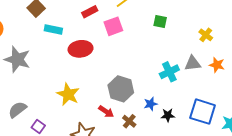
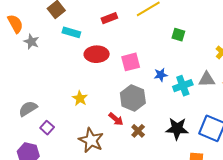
pink square: (113, 26) -> (131, 62), moved
gray star: (17, 59) -> (31, 42), moved, size x0.6
yellow star: (68, 94) -> (80, 98), size x0.7
blue star: (151, 104) -> (161, 75), moved
black star: (168, 115) -> (177, 129), size x1.6

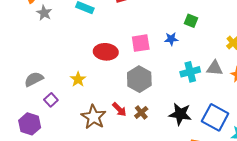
red ellipse: (97, 54) -> (106, 52), moved
blue star: (161, 75) -> (171, 39), moved
yellow star: (80, 98) -> (78, 79), moved
red arrow: (116, 119) -> (119, 109), moved

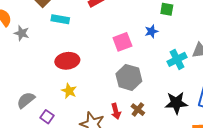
red ellipse: (106, 52) -> (67, 61), moved
red arrow: (119, 109) -> (116, 111), turned 42

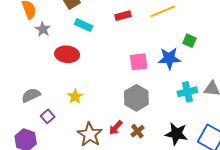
blue star: (151, 31) -> (169, 58), size x1.6
red ellipse: (67, 61) -> (67, 54), moved
red arrow: (116, 111) -> (116, 128), turned 42

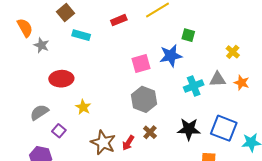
red ellipse: (67, 54) -> (61, 79), moved
red arrow: (116, 128) -> (128, 143), moved

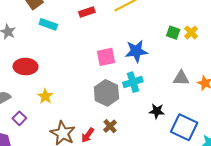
green square: (188, 35) -> (173, 33), moved
yellow cross: (233, 52) -> (191, 32), moved
cyan cross: (194, 86) -> (133, 82), moved
black star: (189, 129) -> (157, 111), moved, size x0.7

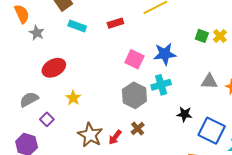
red rectangle: (87, 12) -> (115, 23), moved
pink square: (106, 57) -> (134, 59), turned 36
red ellipse: (26, 67) -> (54, 68), turned -30

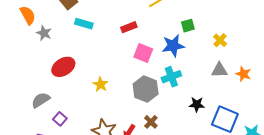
red rectangle: (115, 23) -> (129, 27), moved
green square: (202, 36) -> (188, 26), moved, turned -32
yellow cross: (220, 36) -> (220, 40), moved
yellow star: (73, 98) -> (101, 84), moved

